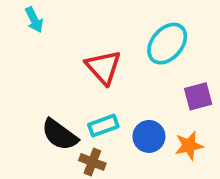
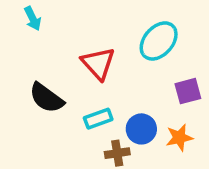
black semicircle: (60, 135) -> (46, 98), moved
brown cross: (92, 162) -> (117, 153), moved, turned -30

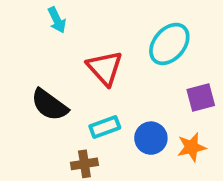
cyan arrow: (33, 19) -> (57, 20), moved
brown cross: (117, 153) -> (84, 164), moved

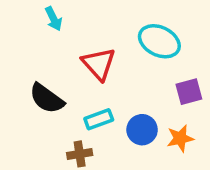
cyan ellipse: (169, 44) -> (159, 41), turned 75

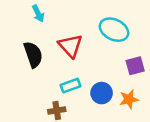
black semicircle: (47, 98) -> (33, 55), moved, turned -145

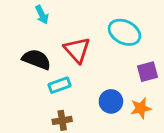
black semicircle: (33, 55) -> (36, 59), turned -50
cyan rectangle: (70, 86) -> (59, 85), moved

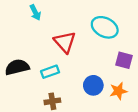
black semicircle: (36, 59) -> (17, 67), moved, turned -35
purple square: (148, 72) -> (124, 60), turned 30

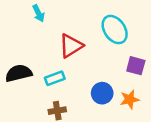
cyan ellipse: (105, 27) -> (115, 30), turned 30
red triangle: (65, 42) -> (71, 46), turned 40

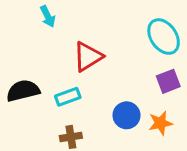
cyan ellipse: (115, 30) -> (164, 37), moved
purple square: (136, 66) -> (168, 81), turned -36

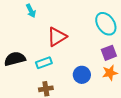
orange star: (160, 123) -> (110, 73), moved

